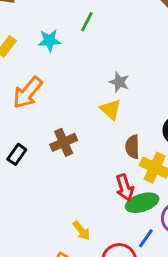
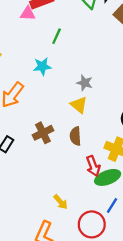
cyan star: (49, 41) -> (42, 66), moved
brown semicircle: (132, 147) -> (75, 136), moved

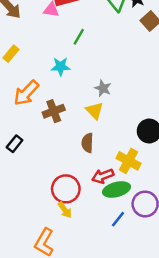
brown cross: (43, 133) -> (54, 111), moved
red arrow: (93, 166) -> (103, 176), turned 84
red circle: (92, 224) -> (66, 189), moved

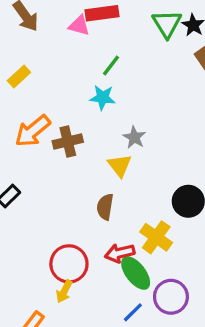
cyan star: (61, 67) -> (102, 97), moved
brown cross: (54, 111) -> (68, 142), moved
green ellipse: (116, 189) -> (136, 273), turned 60
yellow arrow: (65, 210) -> (64, 291), turned 56

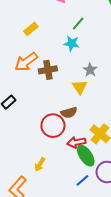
yellow rectangle: (19, 77) -> (31, 29), moved
brown semicircle: (105, 207) -> (69, 113), turned -119
red circle: (69, 264) -> (53, 126), moved

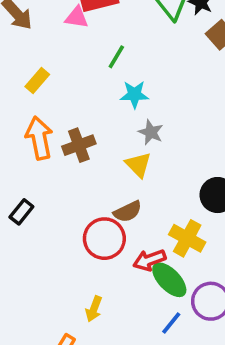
cyan star: (72, 43) -> (134, 95), moved
orange arrow: (26, 62) -> (39, 138), turned 125

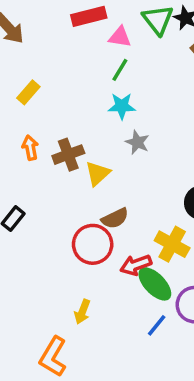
pink triangle: (77, 17) -> (120, 37), moved
green line: (116, 57) -> (120, 70), moved
orange arrow: (39, 138) -> (30, 148), size x0.6
yellow triangle: (138, 165) -> (98, 174), moved, turned 32

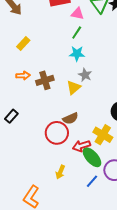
orange arrow: (30, 148) -> (23, 76), turned 96
yellow triangle: (98, 174) -> (74, 88), moved
yellow arrow: (82, 312) -> (60, 172), moved

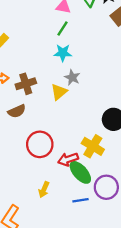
brown semicircle: (70, 118) -> (17, 111), moved
blue line: (92, 181) -> (80, 200), turned 40

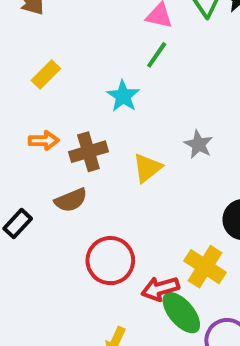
cyan star: (63, 53) -> (123, 96), moved, turned 30
gray star: (72, 77) -> (198, 144), moved

